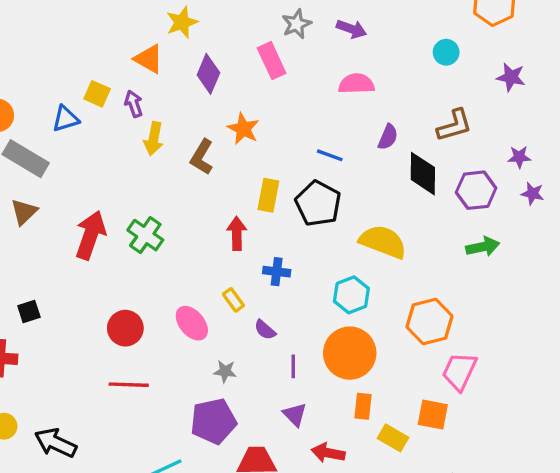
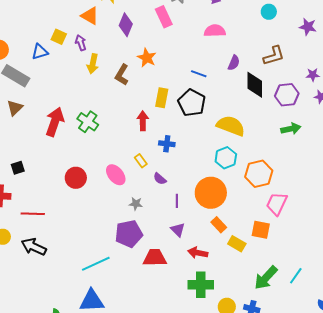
cyan hexagon: (351, 295) -> (226, 158), moved
red line: (129, 385) -> (33, 214), moved
orange rectangle: (363, 406) -> (219, 225), turned -49

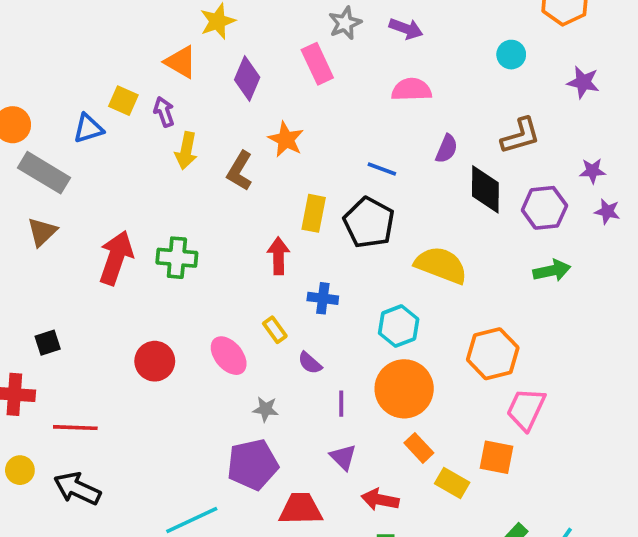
green cross: (88, 122) -> (177, 258), turned -30
cyan hexagon: (226, 158) -> (399, 326), moved

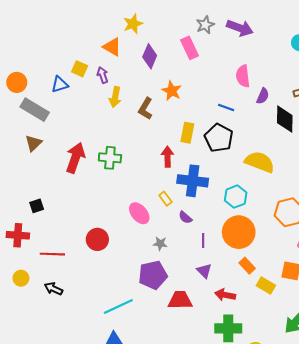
purple arrow: (406, 29) -> (240, 28), size x1.4
pink semicircle: (411, 90) -> (243, 76), moved, turned -95
blue cross: (323, 298) -> (193, 181), size x1.8
red circle: (155, 361) -> (97, 239), moved
black arrow: (77, 489) -> (53, 289), size x0.7

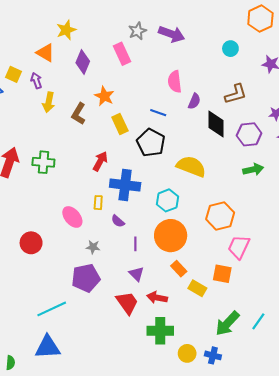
yellow rectangle: (187, 133) -> (120, 124), moved, turned -36
red arrow: (168, 157) -> (100, 161), turned 30
yellow rectangle: (165, 199) -> (98, 203), turned 40
red trapezoid: (180, 300) -> (127, 303), moved, turned 55

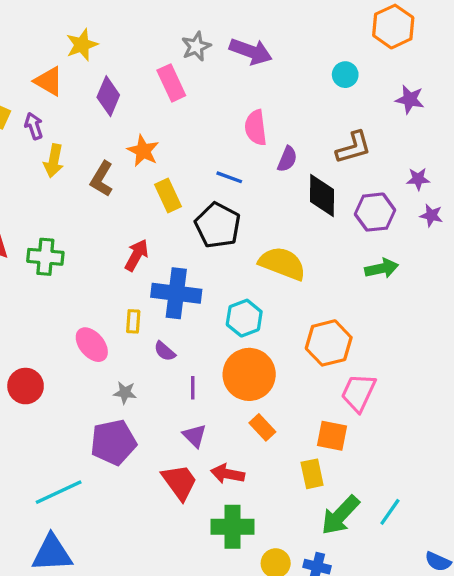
yellow rectangle: (197, 288) -> (312, 474), moved, turned 48

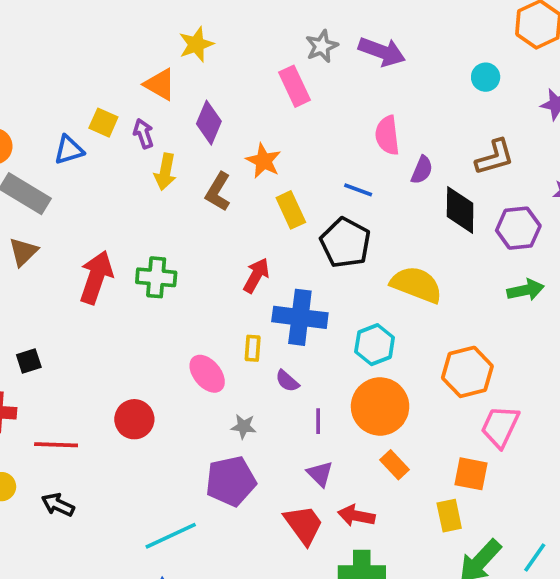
purple diamond: (108, 96) -> (209, 123), moved

